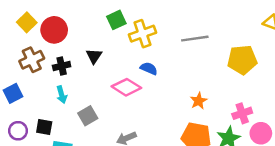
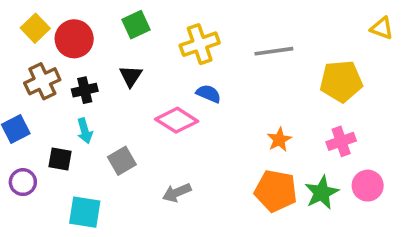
green square: (116, 20) -> (136, 25), moved
pink cross: (242, 113) -> (341, 141), moved
black square: (44, 127) -> (60, 159), moved

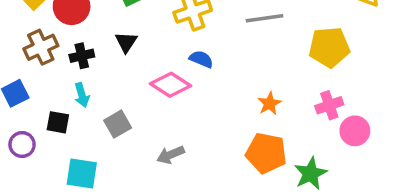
pink circle: (368, 186) -> (355, 131), moved
green star: (322, 193) -> (311, 174), moved

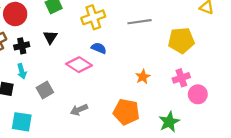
orange pentagon: (266, 153) -> (126, 112), moved

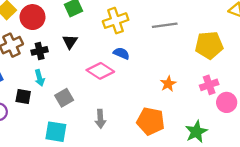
gray arrow: (79, 110) -> (100, 119), turned -70
cyan square: (22, 122) -> (56, 132), moved

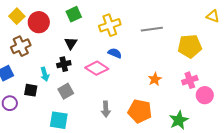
black cross: (40, 51) -> (64, 64), moved
gray arrow: (100, 119) -> (106, 109), moved

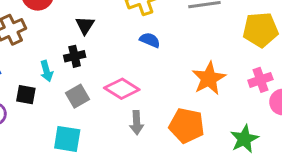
pink diamond: (97, 68) -> (122, 89), moved
orange star: (155, 79) -> (209, 78), size x1.6

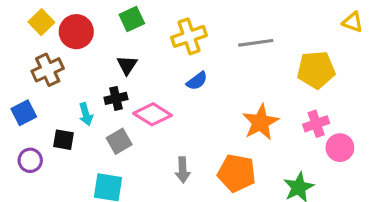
blue semicircle: (150, 40) -> (197, 81), turned 120
pink diamond: (122, 89) -> (152, 114), moved

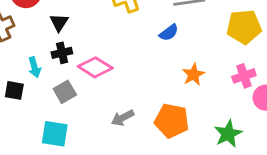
black triangle: (127, 65) -> (59, 22), moved
blue semicircle: (197, 81) -> (169, 33), moved
orange star: (260, 122) -> (193, 74), size x0.7
gray arrow: (183, 170) -> (123, 118), turned 65

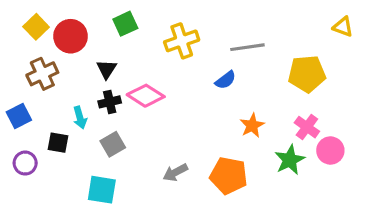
pink diamond: (95, 67) -> (146, 96), moved
pink cross: (244, 76) -> (307, 127), turned -35
green star: (228, 134) -> (290, 160), moved

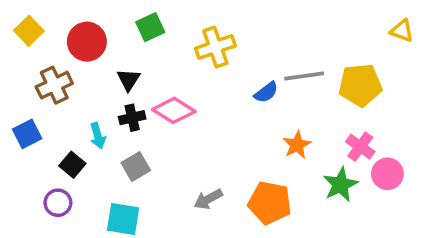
yellow square: (36, 27) -> (29, 31), moved
gray line: (247, 47) -> (304, 76), moved
black square: (58, 143) -> (72, 165), turned 30
purple circle: (25, 163) -> (58, 203), moved

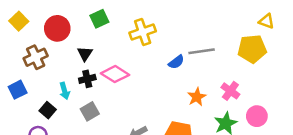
yellow pentagon: (360, 85) -> (252, 49), moved
pink cross: (360, 147) -> (230, 91), moved

